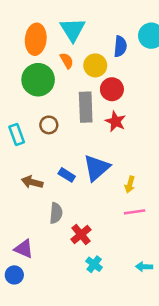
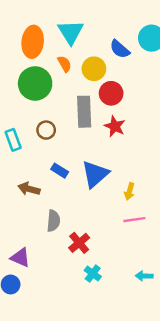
blue semicircle: (120, 46) -> (120, 49), turned 126
blue rectangle: (67, 175) -> (60, 171), moved

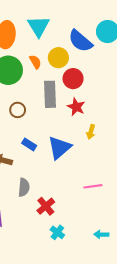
blue semicircle: (120, 49) -> (80, 41), size x1.4
orange semicircle: (65, 64) -> (35, 62), moved
yellow arrow: (129, 191) -> (91, 132), moved

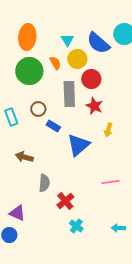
cyan triangle: (39, 26) -> (67, 40), moved, size x0.6
blue rectangle: (29, 144) -> (53, 126), moved

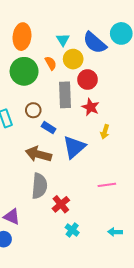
brown arrow: (24, 157) -> (38, 154), moved, size x1.4
gray semicircle: (44, 183) -> (39, 186), size x1.4

